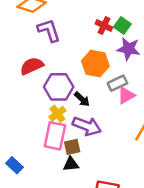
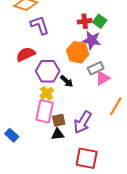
red cross: (104, 26) -> (85, 21), turned -32
purple star: (128, 49) -> (92, 40), moved
purple arrow: (87, 126) -> (83, 122), moved, turned 100

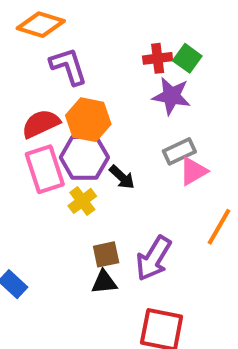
orange hexagon: (78, 52) -> (88, 120), moved
pink rectangle: (45, 111) -> (45, 169), moved, turned -30

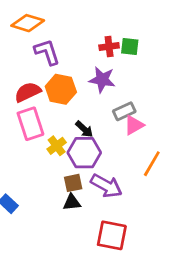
green square: (187, 58) -> (130, 46), turned -30
purple star: (171, 96) -> (102, 80), moved
purple hexagon: (84, 157) -> (84, 153), moved
purple arrow: (154, 258) -> (106, 186), turned -92

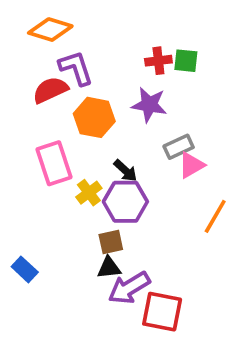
red semicircle: (28, 92) -> (50, 90), moved
purple arrow: (106, 186) -> (129, 288), moved, turned 120

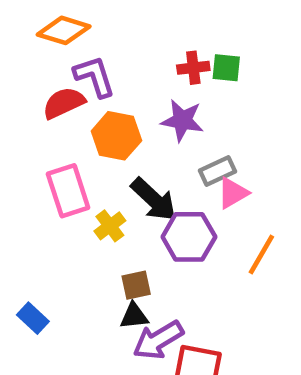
black arrow: (125, 171) -> (154, 200), size x1.6
purple hexagon: (125, 202) -> (189, 237), moved

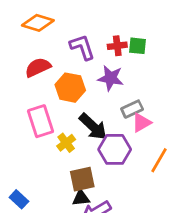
purple L-shape: (94, 77) -> (82, 47), moved
brown square: (136, 285) -> (82, 179), size x1.4

